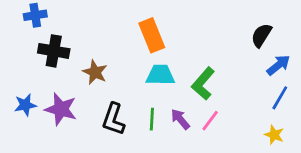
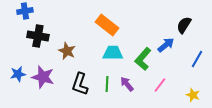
orange rectangle: (152, 35) -> (107, 25), turned -30
blue arrow: (278, 65) -> (166, 45), moved
blue line: (280, 98) -> (197, 59), moved
pink line: (210, 121) -> (160, 85), moved

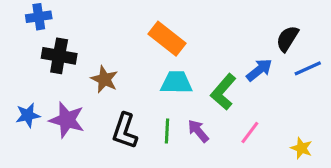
blue line: (197, 59) -> (308, 68), moved, turned 36

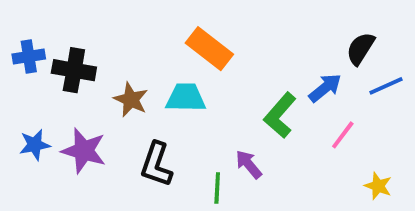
blue cross: (39, 17) -> (29, 56), moved
cyan trapezoid: (176, 82) -> (186, 98), moved
green line: (167, 131) -> (217, 188), moved
pink line: (250, 132) -> (343, 135), moved

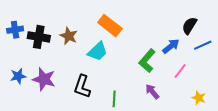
cyan trapezoid: (186, 98) -> (98, 51), turned 135
brown star: (131, 100) -> (69, 36), moved
purple arrow: (249, 164) -> (152, 92), moved

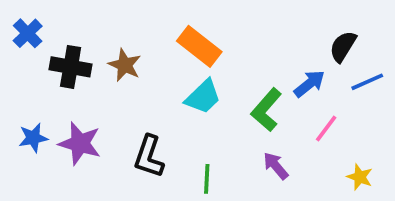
blue cross: (15, 30) -> (28, 33), moved, turned -35
cyan trapezoid: (98, 51) -> (203, 97), moved

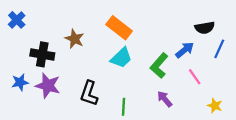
black semicircle: (343, 46) -> (205, 28), turned -132
black cross: (71, 67) -> (42, 54), moved
blue line: (367, 82) -> (219, 49), turned -42
pink line: (326, 128) -> (195, 77), turned -72

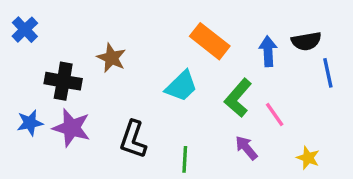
orange rectangle: (119, 28) -> (210, 41), moved
blue line: (219, 49) -> (328, 73), turned -36
blue arrow: (185, 50) -> (268, 51), moved, turned -54
pink line: (195, 77) -> (275, 114), moved
yellow star: (215, 106) -> (308, 158), moved

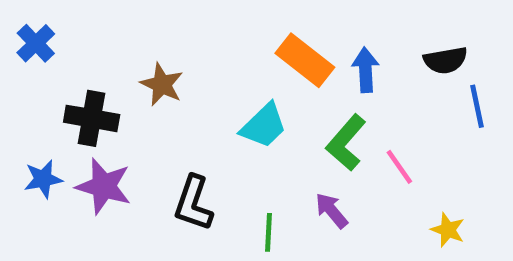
blue arrow: (268, 51) -> (365, 70), moved
purple arrow: (246, 148) -> (332, 210), moved

